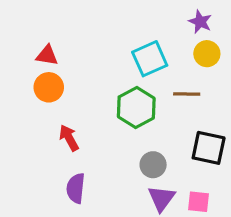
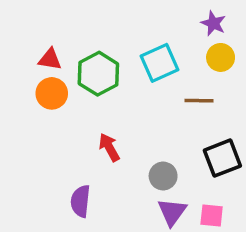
green hexagon: (136, 108) -> (98, 74), moved
red arrow: (69, 138) -> (109, 147), moved
black square: (209, 148) -> (222, 158), turned -33

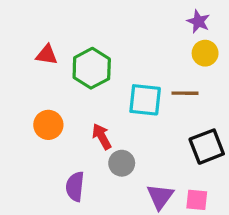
cyan square: (159, 63) -> (145, 100), moved, turned 30
orange circle: (52, 93) -> (48, 125), moved
gray circle: (163, 176) -> (122, 163), moved

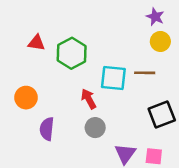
orange circle: (48, 125) -> (26, 98), moved
red arrow: (102, 137) -> (89, 99), moved
purple semicircle: (75, 187) -> (47, 129), moved

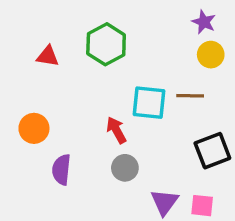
green hexagon: (72, 53) -> (106, 44), moved

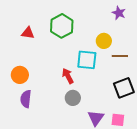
yellow circle: (211, 55) -> (104, 41), moved
brown line: (190, 96) -> (120, 56), moved
purple semicircle: (61, 170) -> (26, 99), moved

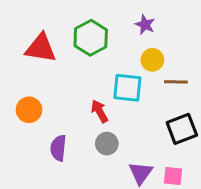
purple star: (119, 13) -> (145, 25), moved
red triangle: (28, 33) -> (41, 48), size x1.6
purple semicircle: (26, 99) -> (58, 148), moved

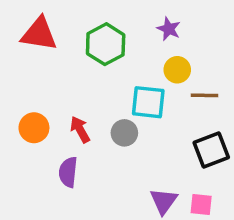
red triangle: (41, 48) -> (39, 34), moved
red arrow: (100, 111) -> (80, 129), moved
gray circle: (107, 144) -> (124, 133), moved

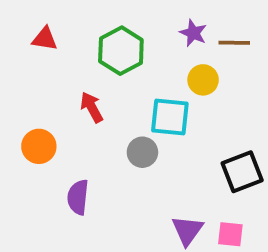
red triangle: (39, 34) -> (45, 39), size x0.6
brown line: (205, 95) -> (234, 43), moved
red arrow: (80, 129) -> (92, 107), moved

